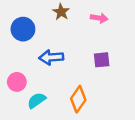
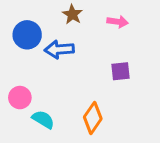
blue arrow: (51, 57) -> (59, 49), moved
cyan semicircle: (36, 100) -> (43, 119), turned 66

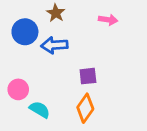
brown star: (72, 14) -> (56, 13), moved
purple square: (121, 71) -> (88, 76), moved

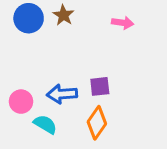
blue circle: (25, 32) -> (29, 18), moved
blue arrow: (54, 45) -> (62, 94), moved

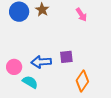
pink arrow: (123, 23) -> (81, 15), turned 48
orange diamond: (97, 123) -> (82, 81), moved

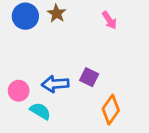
purple square: (66, 57) -> (89, 77), turned 32

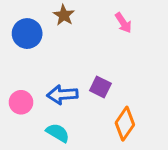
blue circle: (25, 16) -> (27, 34), moved
cyan semicircle: (40, 111) -> (58, 133), moved

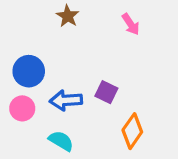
blue circle: (27, 34) -> (29, 71), moved

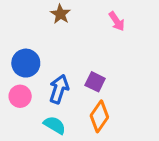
blue arrow: (66, 100) -> (59, 89), turned 112
orange diamond: (132, 131) -> (99, 116), moved

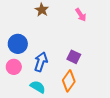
purple square: (95, 82) -> (74, 57), moved

